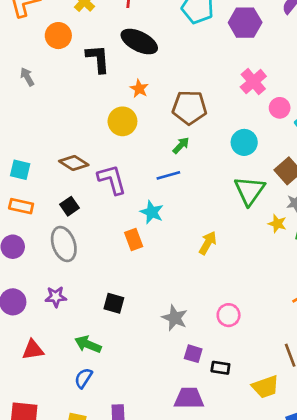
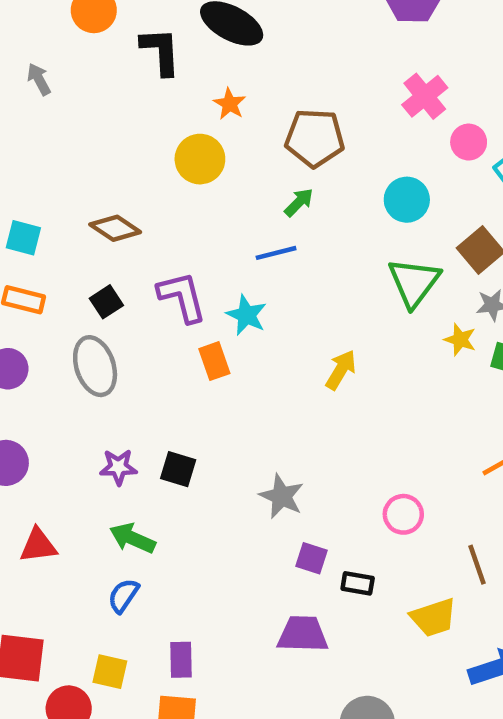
purple L-shape: (112, 180) -> (182, 297), moved
purple star: (56, 297) -> (118, 467), moved
pink circle: (229, 315) -> (403, 514), moved

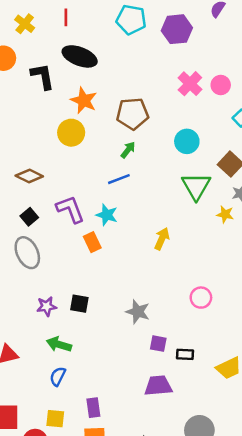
orange star: (230, 104) -> (84, 101), size x1.5
pink circle: (469, 142) -> (221, 85), moved
pink circle: (403, 514) -> (201, 298), moved

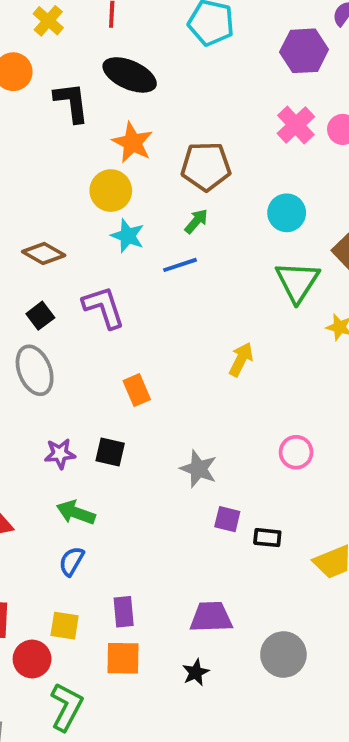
purple hexagon: (177, 29) -> (304, 51), moved
cyan star: (107, 215) -> (128, 236), moved
orange rectangle: (92, 242) -> (137, 390), moved
purple trapezoid: (158, 386) -> (211, 617), moved

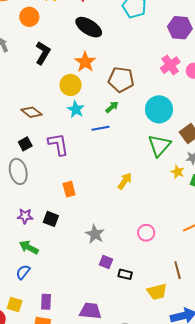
black L-shape: (72, 102) -> (43, 53), moved, turned 30
cyan circle: (287, 213) -> (159, 109), size x1.4

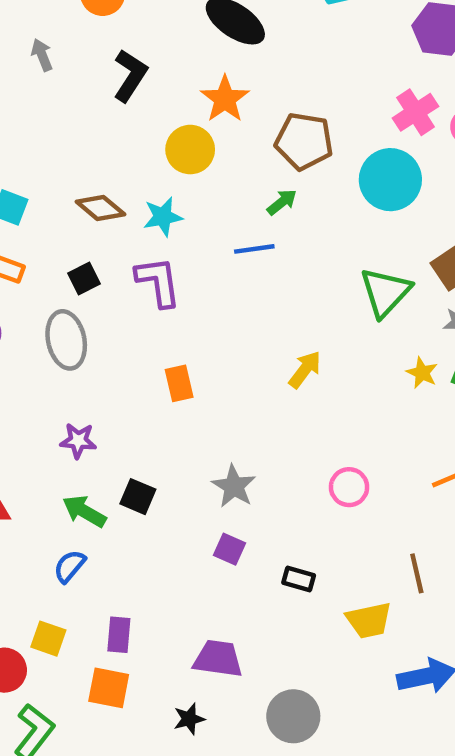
cyan star: (76, 109) -> (163, 217), moved, turned 30
cyan circle: (159, 109) -> (390, 180), moved
yellow star: (178, 172) -> (422, 373), moved
black square: (51, 219) -> (138, 497), moved
purple square: (106, 262) -> (230, 549), moved

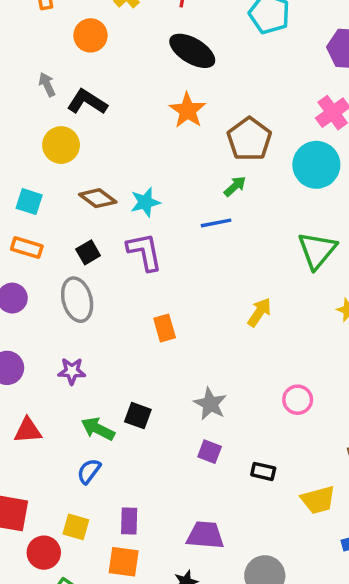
black L-shape: (130, 75) -> (87, 102), moved, turned -87
brown pentagon: (304, 141) -> (249, 139), turned 30
yellow circle: (190, 150) -> (61, 145), moved
purple star: (78, 441) -> (72, 371), moved

